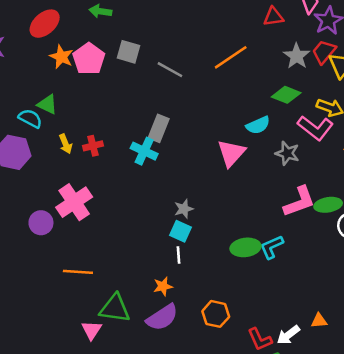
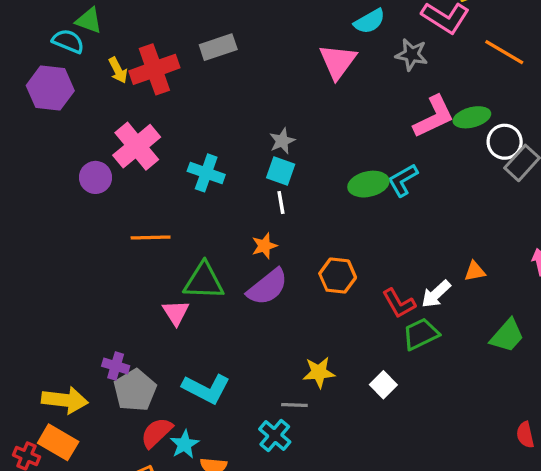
gray rectangle: (159, 128) -> (218, 47), moved, turned 55
red cross: (93, 146) -> (154, 69), size x1.8
cyan cross: (144, 151) -> (206, 173), moved

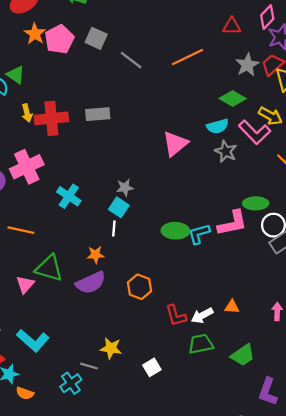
cyan semicircle: (370, 21) -> (218, 126), moved
pink L-shape: (434, 117) -> (232, 223), moved
green trapezoid: (421, 334) -> (201, 344), moved

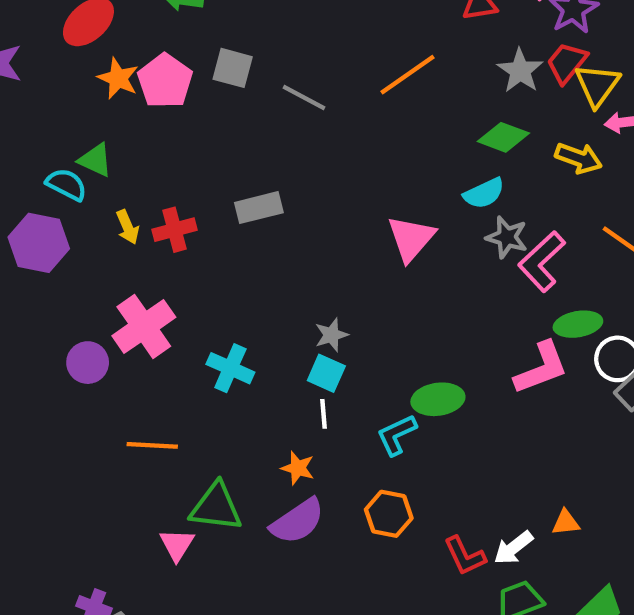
red cross: (51, 118) -> (174, 230), size x0.7
pink L-shape: (255, 132) -> (542, 262), moved, turned 100
cyan L-shape: (199, 234) -> (397, 435), moved
orange star: (96, 255) -> (298, 468), turned 30

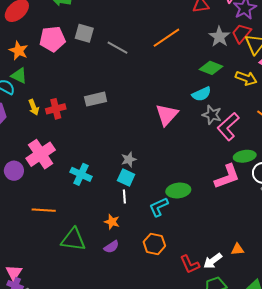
orange star: (118, 78) -> (19, 51), moved
pink pentagon: (165, 81) -> (52, 39), turned 30
purple semicircle: (297, 521) -> (111, 247), size x0.6
pink triangle: (177, 545) -> (14, 273), moved

